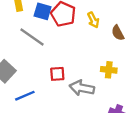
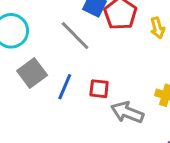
blue line: (25, 96) -> (65, 87), moved, turned -54

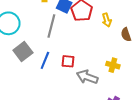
gray line: (75, 36) -> (51, 26), turned 60

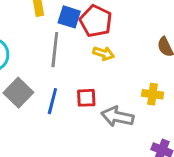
yellow arrow: (107, 20) -> (103, 53), moved, turned -48

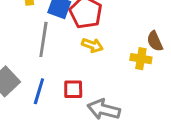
yellow cross: (153, 94) -> (141, 59), moved

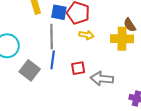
yellow cross: (141, 59) -> (122, 39), size x1.5
blue line: (39, 91) -> (53, 60), moved

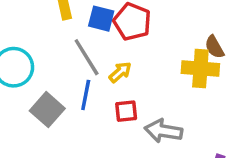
yellow arrow: (86, 35) -> (120, 72), moved, turned -56
gray line: (52, 37) -> (87, 57), turned -35

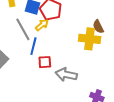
yellow arrow: (120, 72) -> (42, 25), moved
blue line: (86, 95) -> (33, 46), moved

